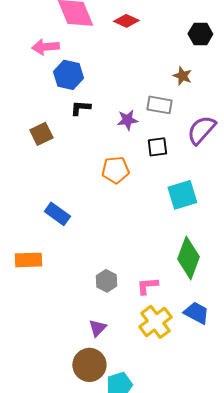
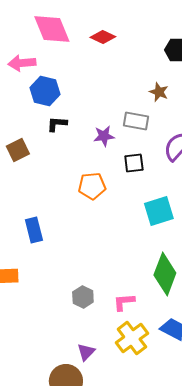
blue rectangle: (57, 214) -> (34, 230), turned 40
purple triangle: (97, 328) -> (86, 352), moved

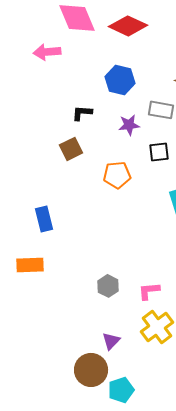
red diamond: (103, 37) -> (128, 26), size x1.5
blue hexagon: (45, 91) -> (120, 80), moved
brown square: (18, 150) -> (71, 149), moved
blue rectangle: (34, 230) -> (44, 219), moved

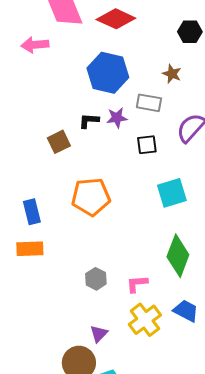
blue hexagon: (120, 80) -> (108, 73), size x1.4
black L-shape: (82, 113) -> (89, 121), moved
orange pentagon: (117, 175) -> (91, 197), moved, size x1.4
orange rectangle: (30, 265) -> (30, 249), moved

